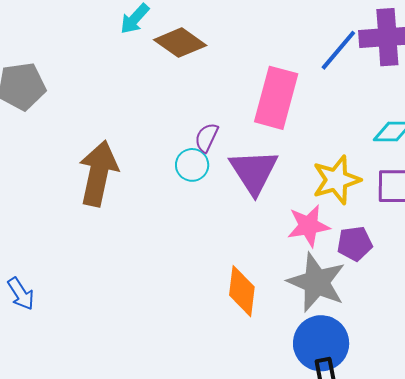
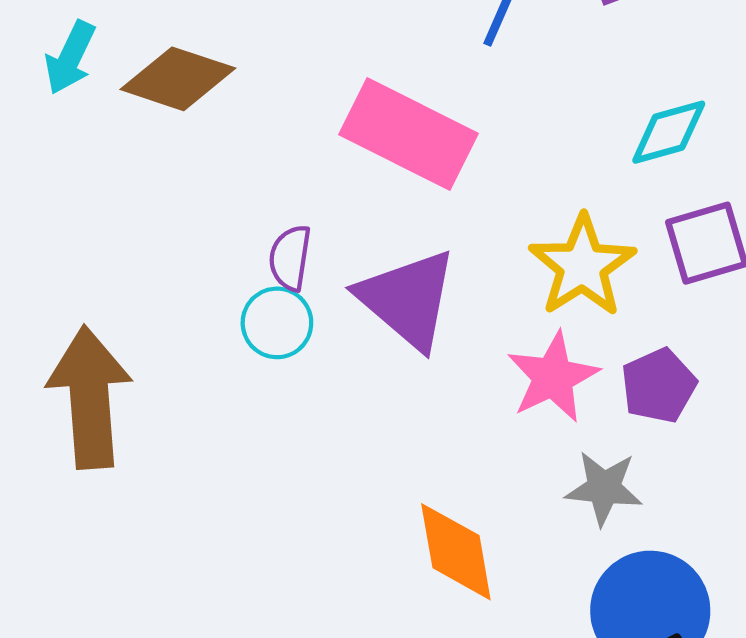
pink rectangle: (276, 98) -> (409, 134), turned -62
gray star: (317, 282) -> (604, 488), size x0.6

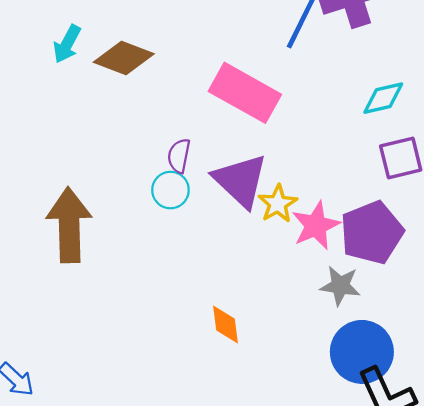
yellow star: (582, 266) -> (278, 204), moved, size x0.7
purple pentagon: (659, 386) -> (372, 233), size x1.6
orange diamond: (456, 552) -> (226, 325), moved, size x0.7

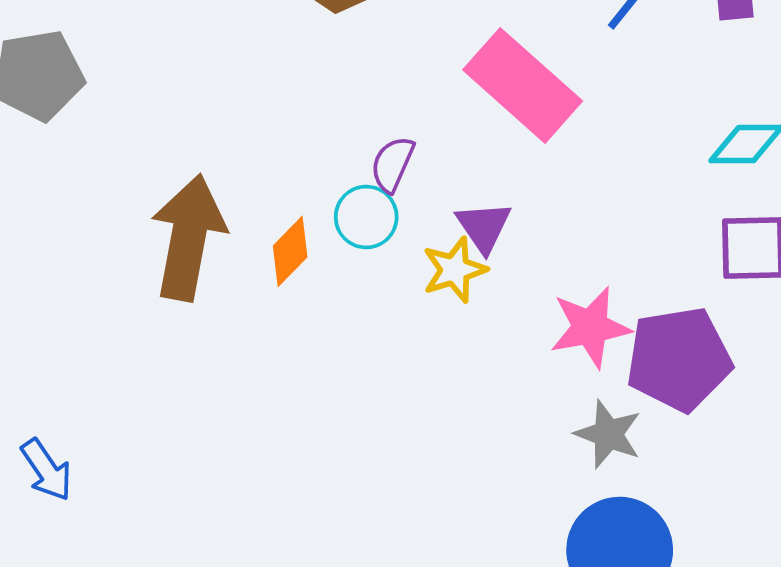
purple triangle: (240, 181) -> (484, 227), size x0.6
yellow star: (278, 204) -> (455, 270), moved
orange diamond: (226, 325) -> (290, 251), moved, turned 39

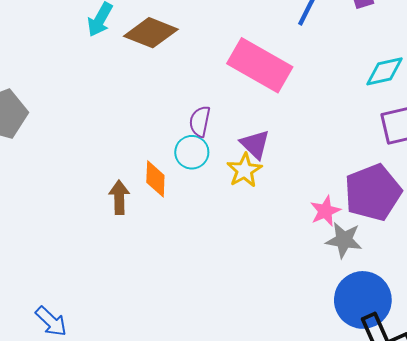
brown arrow: (188, 237) -> (119, 197), moved, size x0.5
orange diamond: (290, 251) -> (155, 179), turned -30
pink star: (590, 327) -> (325, 211), moved, size x0.7

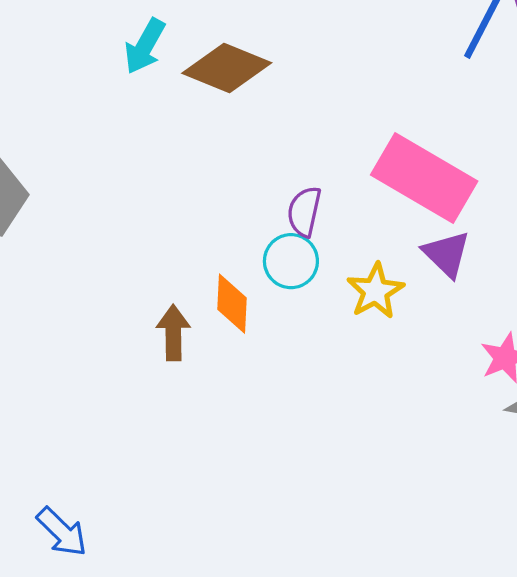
pink rectangle: (260, 65) -> (424, 178), moved
purple triangle: (255, 144) -> (447, 254), moved

